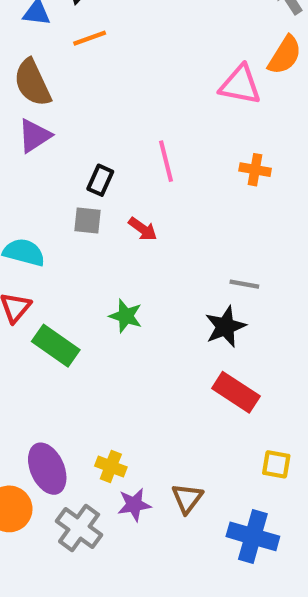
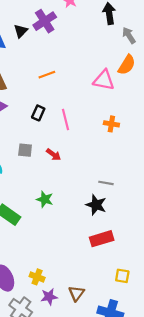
orange line: (90, 38) -> (47, 75), moved
black rectangle: (100, 180) -> (38, 113), moved
black star: (225, 327) -> (96, 205), turned -30
red rectangle: (236, 392) -> (102, 239), turned -50

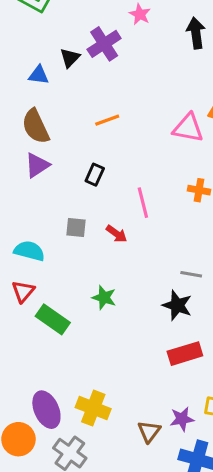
pink line: (65, 120) -> (143, 203), moved
yellow cross: (37, 277) -> (93, 408), size x1.5
purple star: (49, 297) -> (182, 419), moved

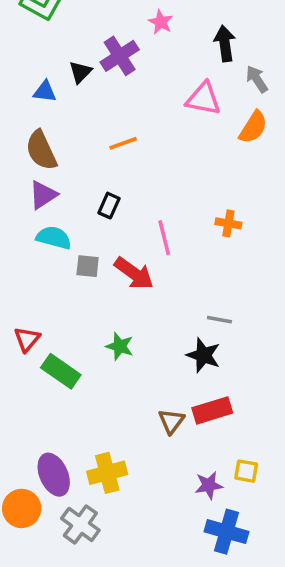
pink triangle: (188, 128) -> (203, 99), moved
red arrow: (117, 234) -> (134, 273), size x1.6
cyan semicircle: (29, 251) -> (54, 238), moved
yellow cross: (93, 408) -> (107, 473), turned -36
brown triangle: (149, 431) -> (171, 421), moved

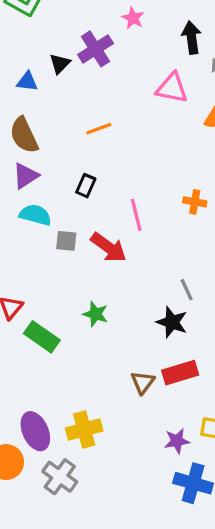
gray line: (219, 320) -> (187, 290), turned 55

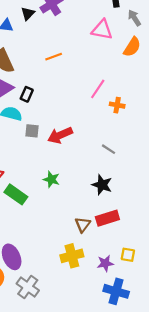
black rectangle: (86, 186) -> (27, 94), moved
pink line: (136, 215) -> (98, 89), moved, turned 48
red arrow: (109, 247) -> (60, 135), turned 120
gray line: (187, 290) -> (108, 149), moved, turned -32
yellow cross: (84, 430) -> (72, 256), moved

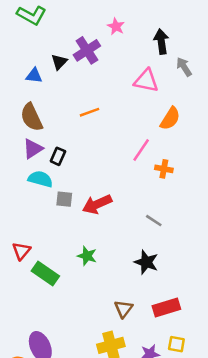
orange semicircle: (132, 47) -> (170, 118), moved
red rectangle: (107, 218) -> (166, 308), moved

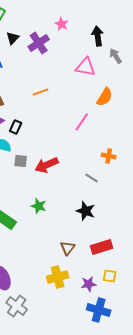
black triangle: (59, 62) -> (13, 38), moved
orange cross: (164, 169) -> (109, 156), moved

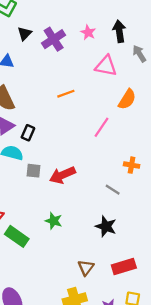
pink star: (62, 24) -> (88, 32), moved
orange line: (41, 92) -> (66, 94), moved

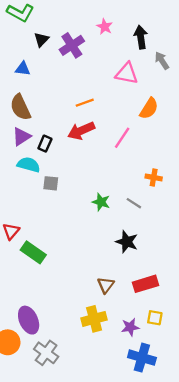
pink star: (88, 32) -> (105, 27), moved
red arrow: (62, 175) -> (81, 131), moved
green star: (54, 221) -> (101, 202), moved

